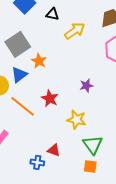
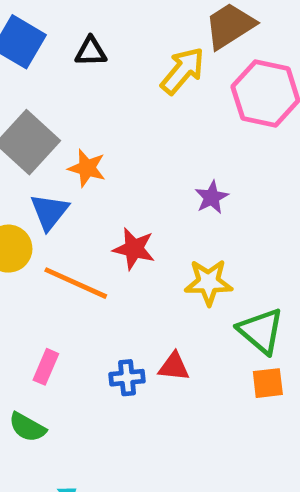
yellow arrow: (75, 31) -> (183, 71), moved
blue cross: (37, 162) -> (127, 378), moved

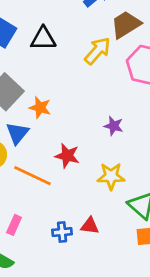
black triangle: (91, 52) -> (43, 39), size x1.4
purple star: (212, 197) -> (114, 126), turned -30

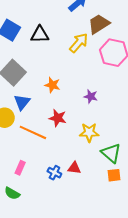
orange star: (40, 108) -> (52, 85), moved
blue cross: (62, 232) -> (54, 173), turned 32

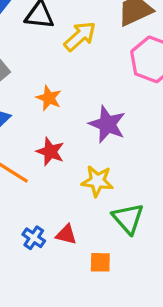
yellow arrow: (79, 43) -> (80, 36), moved
purple star: (91, 96) -> (107, 124), size x1.6
orange square: (114, 175) -> (100, 262), moved

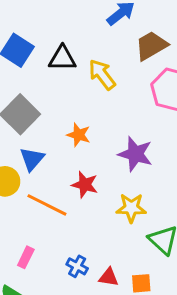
yellow arrow: (80, 36) -> (102, 75), turned -80
red triangle: (66, 235) -> (109, 277), moved

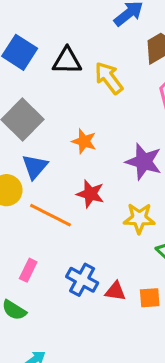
blue cross: (77, 266) -> (82, 280), size x1.4

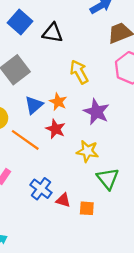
yellow arrow: (109, 78) -> (79, 72), moved
orange star: (84, 141) -> (58, 102), moved
blue triangle: (35, 167) -> (34, 105), moved

